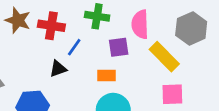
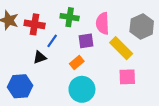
orange rectangle: (107, 75) -> (77, 63), turned -40

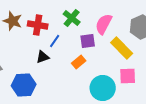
green cross: (70, 17) -> (72, 18), turned 30
pink semicircle: (103, 23) -> (104, 24), turned 30
cyan circle: (82, 89) -> (103, 88), moved

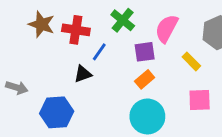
yellow rectangle: (122, 48) -> (191, 61), size x0.6
orange rectangle: (79, 62) -> (145, 79), moved
cyan circle: (103, 88) -> (147, 116), moved

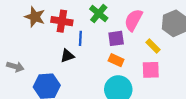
blue line: (99, 52) -> (80, 38), turned -32
orange rectangle: (145, 79) -> (116, 60), turned 64
pink square: (200, 100) -> (151, 70), moved

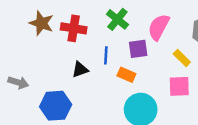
blue line: (80, 38) -> (106, 55), moved
orange rectangle: (116, 60) -> (126, 75), moved

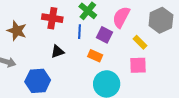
brown star: (41, 23) -> (17, 31), moved
purple square: (138, 49) -> (105, 35), turned 35
blue line: (106, 55) -> (79, 32), moved

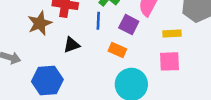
brown star: (17, 31) -> (40, 23), moved, turned 30
yellow rectangle: (140, 42) -> (172, 33), turned -48

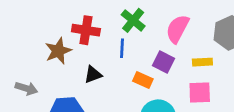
purple square: (129, 25) -> (164, 62), moved

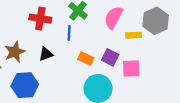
brown star: (58, 51) -> (15, 52), moved
purple square: (164, 62) -> (110, 57), moved
yellow rectangle: (202, 62) -> (133, 35), moved

